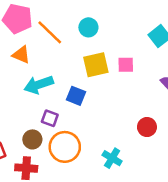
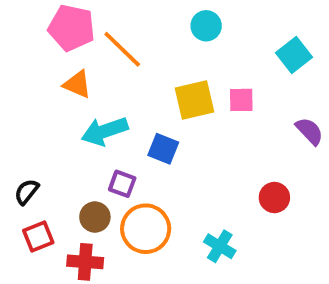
cyan circle: (88, 27) -> (206, 26), moved

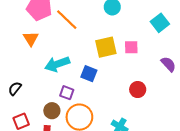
orange triangle: (77, 84) -> (31, 39), moved, turned 35
black semicircle: (27, 192) -> (15, 88), moved
red circle: (274, 198) -> (138, 90), moved

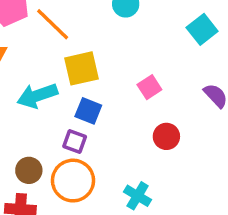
yellow square: (106, 47) -> (81, 68), moved
pink square: (131, 47) -> (149, 87), moved, turned -32
purple square: (67, 93) -> (75, 141), moved

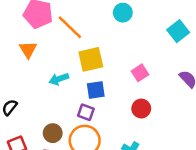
cyan arrow: (37, 96) -> (59, 79), size x0.7
blue square: (88, 111) -> (96, 90), turned -30
red circle: (166, 136) -> (141, 109), moved

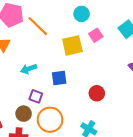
yellow square: (91, 59) -> (72, 45), moved
pink square: (140, 73) -> (96, 35), moved
purple square: (86, 112) -> (36, 96), moved

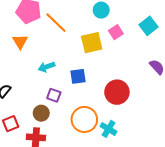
red circle: (97, 93) -> (117, 92), size x1.5
orange circle: (50, 120) -> (84, 119), moved

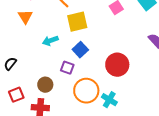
yellow square: (92, 43) -> (77, 22), moved
blue square: (78, 76) -> (80, 50), turned -35
purple square: (54, 95) -> (67, 68), moved

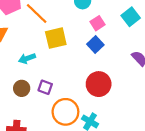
blue square: (80, 50) -> (95, 45), moved
brown circle: (45, 85) -> (22, 88), moved

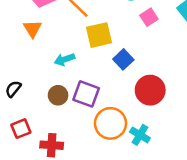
blue square: (95, 45) -> (123, 59), moved
purple square: (45, 87) -> (86, 94), size x1.5

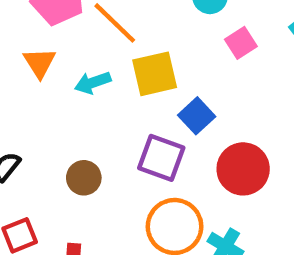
cyan arrow: (64, 59) -> (93, 83), moved
purple square: (86, 94) -> (161, 158), moved

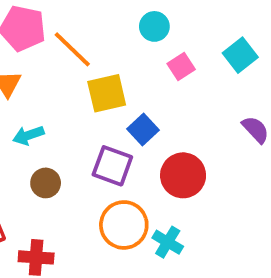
cyan arrow: (93, 83) -> (28, 135), moved

